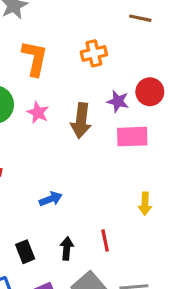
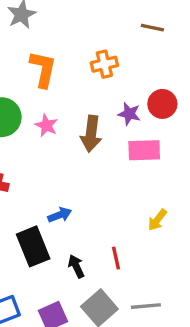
yellow arrow: (145, 204) -> (157, 220), turned 35
black arrow: (67, 248) -> (76, 266), turned -30
black rectangle: (25, 252) -> (33, 246), moved, size x1.6

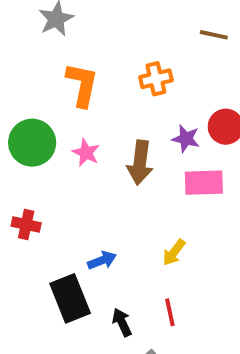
yellow arrow: (157, 220) -> (174, 252), moved

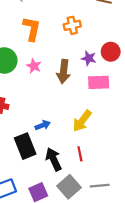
yellow arrow: (174, 252) -> (82, 121), size x1.5
black arrow: (122, 322) -> (54, 159), size x1.5

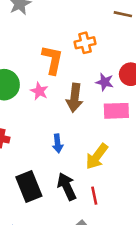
orange L-shape: (32, 29) -> (52, 60), moved
blue arrow: (43, 125) -> (58, 143), moved, turned 104
black arrow: (54, 159) -> (67, 186), moved

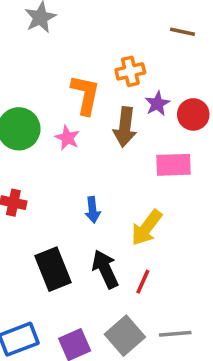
purple star: (105, 82) -> (157, 104), moved, turned 30
brown arrow: (75, 98) -> (125, 127), moved
red line: (94, 196) -> (143, 282), turned 36

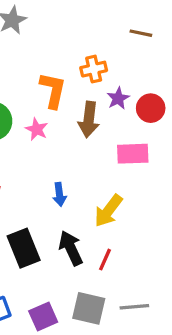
gray square: (125, 336) -> (89, 308), turned -36

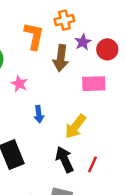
pink star: (37, 129) -> (19, 84), moved
black arrow: (71, 248) -> (64, 159), moved
red line: (105, 260) -> (93, 164), moved

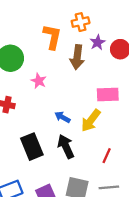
pink rectangle: (94, 84) -> (108, 94), moved
blue arrow: (39, 114) -> (62, 117), moved, turned 126
black arrow: (64, 159) -> (66, 147), moved

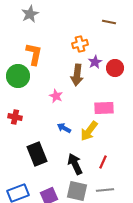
orange L-shape: (52, 37) -> (34, 54), moved
pink star: (39, 81) -> (56, 96), moved
black arrow: (66, 147) -> (75, 164), moved

